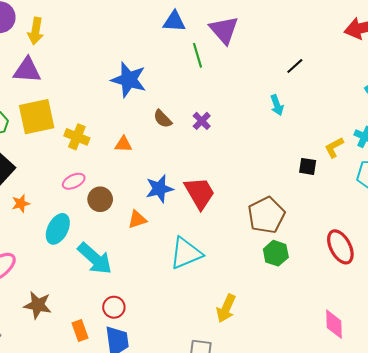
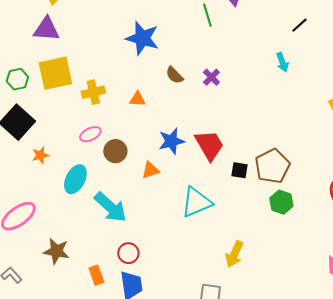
yellow cross: (77, 137) -> (93, 92), turned -35
black square: (308, 166) -> (239, 170), moved

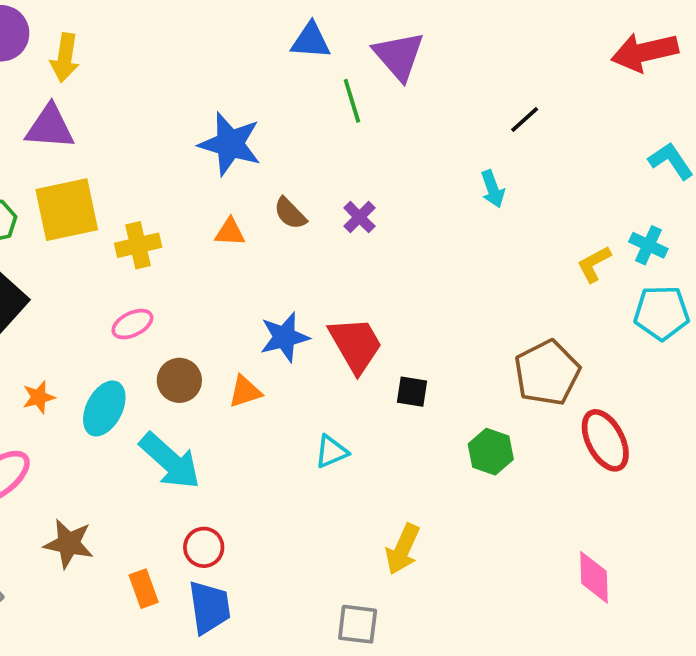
orange triangle: (137, 99) -> (230, 232), moved
brown circle: (115, 151) -> (179, 380), moved
orange star: (40, 155) -> (39, 397), moved
brown pentagon: (272, 166) -> (547, 373), moved
cyan triangle: (196, 202) -> (331, 452), size x0.6

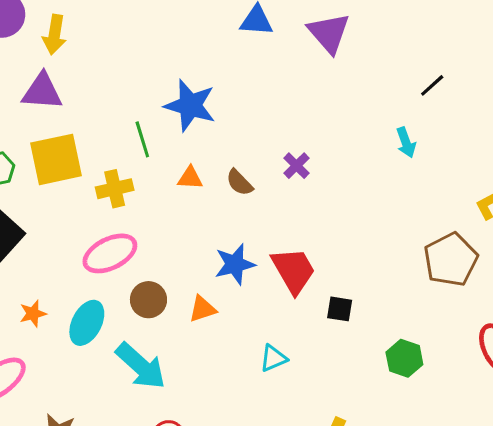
green line: (352, 101) -> (142, 139), moved
brown semicircle: (290, 213) -> (239, 183), moved
pink ellipse: (132, 324) -> (110, 253), size x1.6
brown pentagon: (547, 373) -> (451, 260), moved

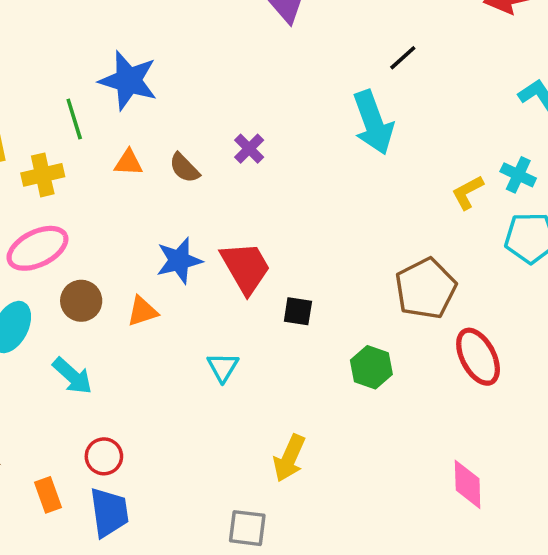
cyan arrow: (406, 142) -> (373, 122), size x1.8
brown pentagon: (451, 260) -> (426, 289), moved
cyan triangle: (273, 358) -> (223, 367), turned -36
cyan arrow: (141, 366) -> (72, 376), size x0.7

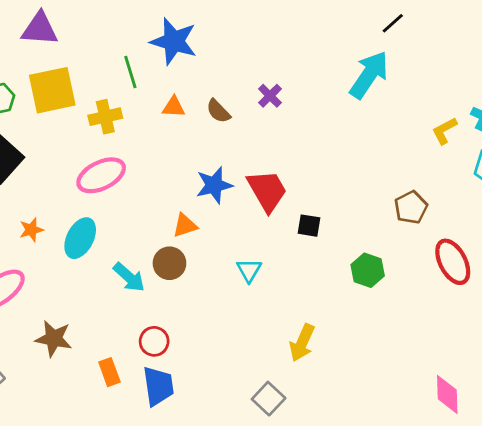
cyan arrow: (373, 122) -> (369, 75), turned -126
brown pentagon: (426, 289) -> (411, 207), size x0.7
brown circle: (81, 301) -> (169, 263), moved
pink diamond: (468, 484) -> (447, 394), moved
gray square: (247, 528) -> (269, 399), turned 36

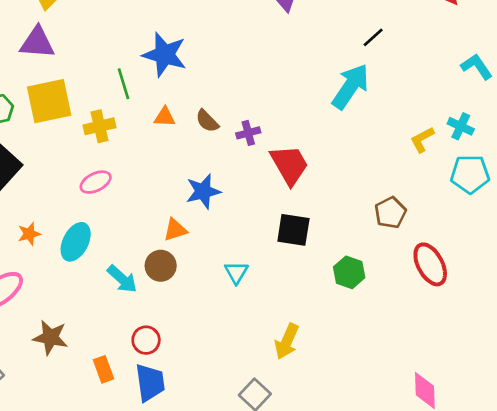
purple cross: (270, 96) -> (248, 133), moved, turned 30
pink ellipse: (101, 175) -> (96, 182), size x0.7
red trapezoid: (267, 191) -> (289, 165), moved
black square: (309, 226) -> (293, 230), size x1.5

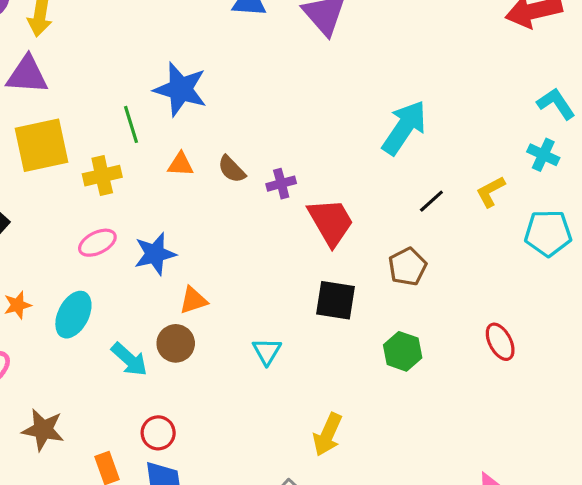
black line: (373, 37) -> (431, 201), moved
cyan cross: (461, 126) -> (543, 155), moved
blue star: (203, 191) -> (155, 254), moved
brown pentagon: (390, 213) -> (407, 267), moved
red ellipse: (430, 264) -> (500, 342), size x0.7

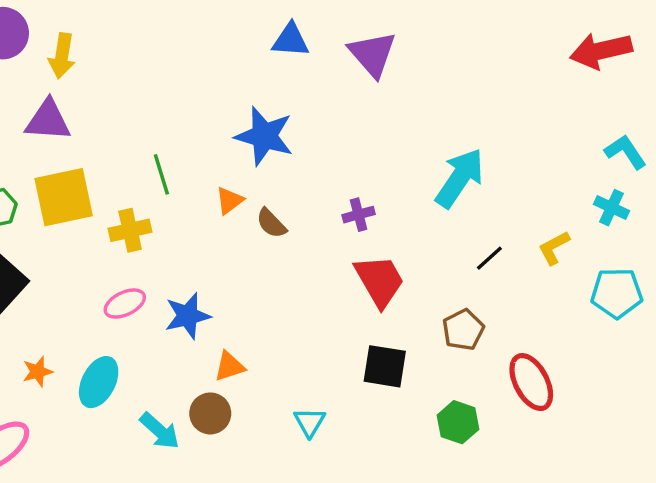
blue star: (181, 89) -> (264, 136), moved
orange triangle: (181, 164) -> (229, 201), moved, turned -40
purple cross: (281, 184) -> (359, 215), moved
red ellipse: (500, 342) -> (531, 382), moved, size x1.4

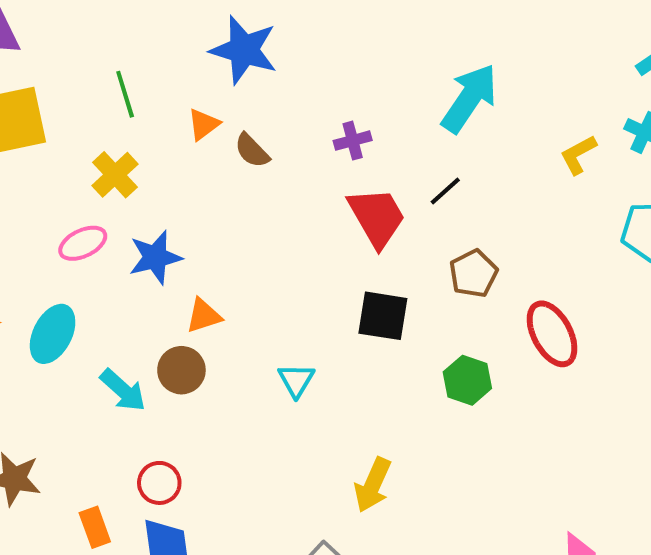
yellow cross: (130, 230) -> (115, 175), moved, turned -30
yellow L-shape: (554, 248) -> (578, 155), moved
black line: (489, 258) -> (445, 191), moved

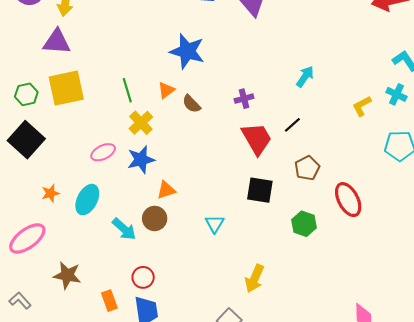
green line: (125, 94) -> (127, 90), moved
cyan arrow: (469, 98) -> (305, 76), size x0.6
yellow cross: (115, 175) -> (141, 123), moved

